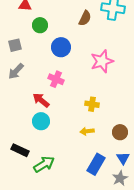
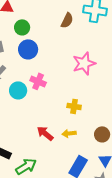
blue circle: (61, 47) -> (28, 49), moved
red arrow: (41, 100) -> (45, 133), moved
cyan circle: (41, 121) -> (18, 90), moved

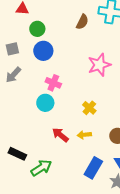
cyan circle: (18, 90) -> (45, 103), moved
yellow cross: (74, 106) -> (89, 108), turned 32

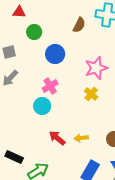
blue circle: (43, 51) -> (55, 54), moved
pink cross: (53, 83) -> (50, 86), turned 35
yellow cross: (89, 108) -> (91, 94), moved

